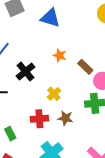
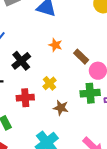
red cross: (39, 119) -> (25, 98), moved

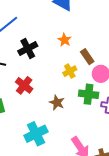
yellow cross: (50, 83) -> (70, 71), moved
red cross: (25, 98) -> (24, 85), turned 30

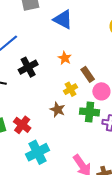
red cross: (24, 85) -> (22, 125), moved
brown star: (57, 103) -> (58, 110), moved

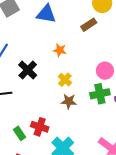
brown rectangle: (88, 74) -> (89, 25), moved, turned -70
yellow cross: (70, 89) -> (65, 80), moved

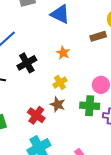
red cross: (40, 127) -> (36, 115), moved

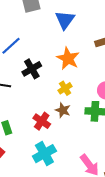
blue triangle: (60, 14) -> (65, 20), turned 40
orange star: (63, 53) -> (68, 58), size x1.6

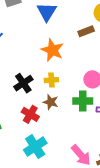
black cross: (32, 69) -> (23, 83), moved
yellow cross: (65, 88) -> (51, 80), turned 32

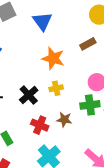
brown rectangle: (86, 31) -> (88, 44), moved
brown star: (51, 102) -> (64, 120), moved

